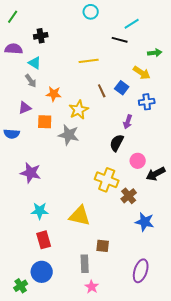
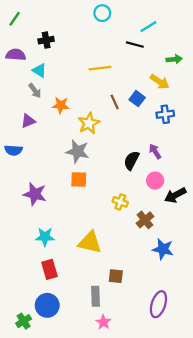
orange square: (45, 122) -> (79, 179), moved
purple arrow: (128, 122) -> (155, 151), moved, turned 128
yellow cross: (107, 180) -> (120, 202), size x0.6

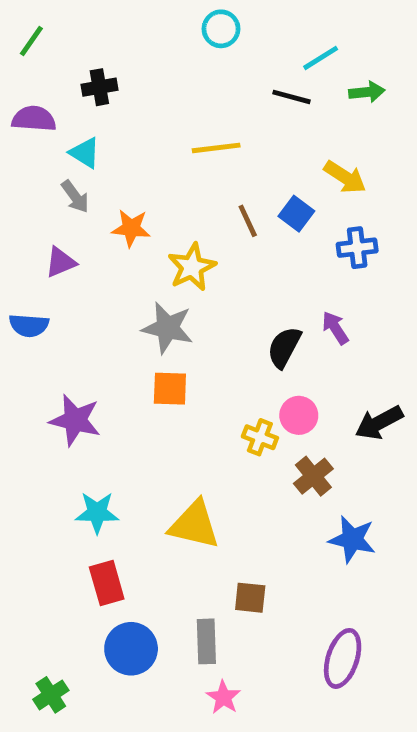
green arrow: (174, 59) -> (367, 92), moved
pink circle: (155, 181) -> (299, 415), moved
blue circle: (47, 305) -> (131, 649), moved

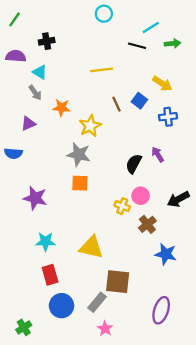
brown square: (250, 598) -> (118, 282), size x1.6
gray rectangle: (206, 641) -> (97, 302), turned 42

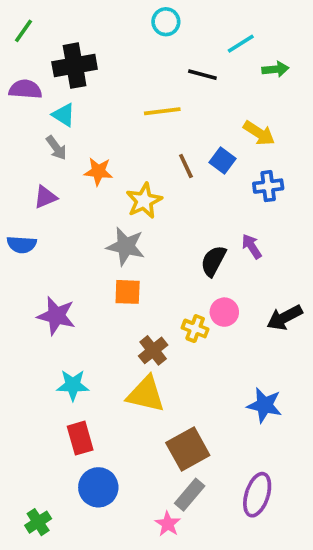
black cross: (47, 41) -> (75, 66), size x1.6
black line: (137, 46) -> (202, 75), moved
brown cross: (147, 224) -> (153, 350), moved
brown square: (118, 282) -> (188, 449), turned -35
gray rectangle: (97, 302) -> (190, 495), moved

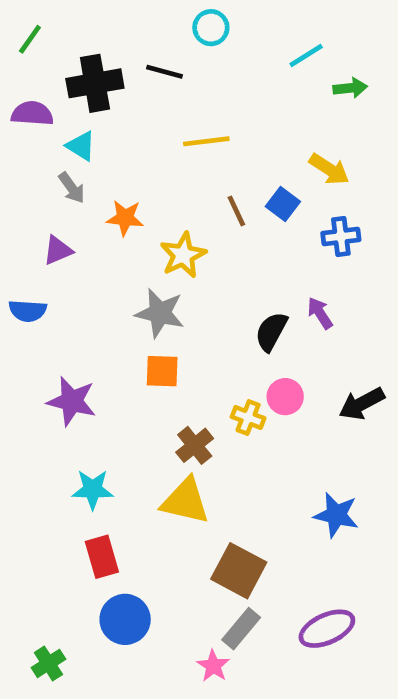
black line: (202, 75) -> (165, 72), moved
brown square: (188, 449) -> (239, 571), turned -33
purple ellipse: (257, 495) -> (327, 629), turned 48

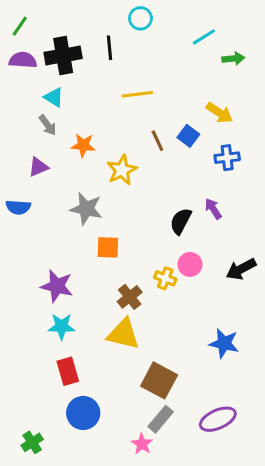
black line: (165, 72) -> (110, 48), turned 70
purple semicircle: (32, 113) -> (23, 60), moved
gray star: (160, 313) -> (86, 209), moved
purple star: (72, 401) -> (57, 286), moved

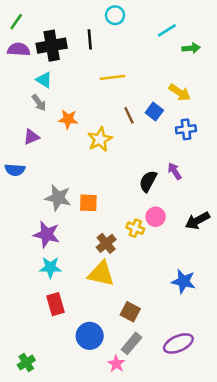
gray star: (86, 209) -> (58, 198), moved
brown square: (159, 380) -> (130, 312), size x0.7
blue circle: (83, 413) -> (90, 336), moved

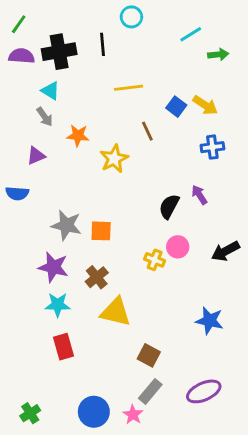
blue square: (154, 112) -> (176, 107), moved
brown cross: (106, 243) -> (97, 277), moved
blue circle: (90, 336) -> (94, 412), moved

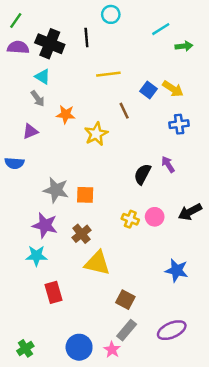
black cross: (59, 52) -> (50, 44), turned 32
pink circle: (178, 247) -> (155, 217), moved
cyan star: (58, 305) -> (36, 256), moved

